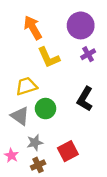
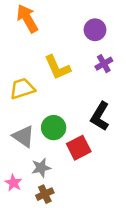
purple circle: (81, 25) -> (95, 30), size x0.7
orange arrow: (33, 28) -> (27, 18), moved
yellow trapezoid: (26, 86) -> (22, 89), moved
red square: (68, 151) -> (79, 148), moved

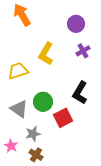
yellow L-shape: (57, 67) -> (46, 54), turned 55
brown cross: (45, 194) -> (36, 155), turned -32

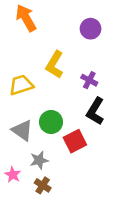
purple cross: (83, 51) -> (89, 80), moved, turned -32

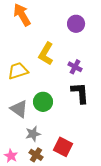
black L-shape: (95, 111) -> (80, 93), turned 145
red square: (75, 141) -> (63, 147), moved, turned -36
pink star: (13, 175) -> (11, 156), moved

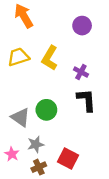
yellow trapezoid: (18, 71) -> (18, 57), moved
brown cross: (36, 155) -> (39, 167), turned 32
pink star: (11, 156) -> (12, 154), moved

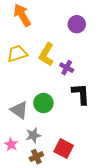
purple cross: (81, 72) -> (67, 68), moved

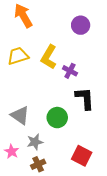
green circle: (43, 103) -> (57, 118), moved
red square: (64, 148) -> (82, 156), moved

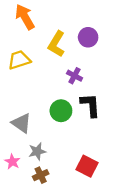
purple circle: (81, 25) -> (88, 37), moved
yellow L-shape: (49, 57) -> (56, 44), moved
green circle: (57, 118) -> (61, 111), moved

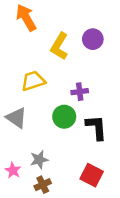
yellow trapezoid: (19, 60) -> (33, 81), moved
purple cross: (75, 76) -> (80, 92), moved, turned -35
black L-shape: (90, 105) -> (96, 127), moved
gray triangle: (21, 123) -> (16, 118), moved

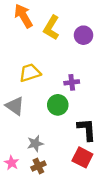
yellow L-shape: (59, 46) -> (51, 28), moved
black L-shape: (96, 127) -> (87, 130), moved
pink star: (13, 170) -> (12, 163), moved

